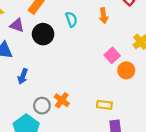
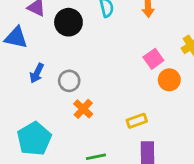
yellow rectangle: (104, 105) -> (137, 121), turned -32
gray circle: (42, 106) -> (69, 81), moved

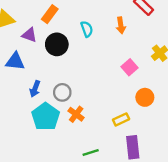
orange circle: (169, 80) -> (145, 97), moved
cyan pentagon: (34, 139) -> (46, 117), moved

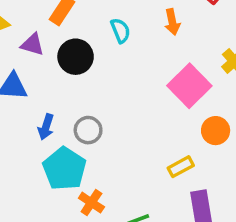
pink square: (130, 67) -> (189, 86), size x1.6
orange cross: (76, 114) -> (91, 203), moved

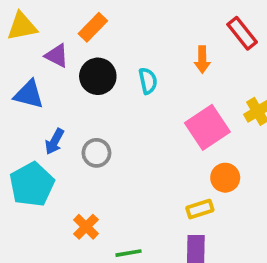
cyan semicircle: (120, 31) -> (148, 81), moved
yellow rectangle: (181, 167) -> (200, 209), moved
cyan pentagon: (64, 169) -> (32, 184), moved

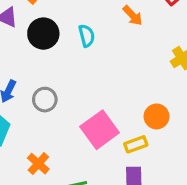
orange arrow: (202, 60) -> (133, 16), turned -40
pink square: (207, 127) -> (100, 130), moved

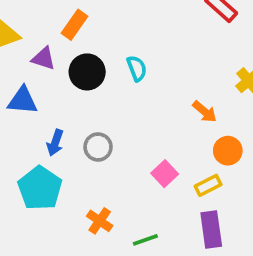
orange arrow: (133, 16) -> (205, 112), moved
pink square: (100, 130) -> (165, 174), size x0.6

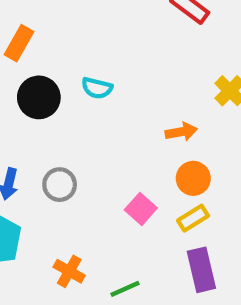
cyan semicircle: (137, 68) -> (97, 88), turned 130
orange arrow: (205, 112) -> (181, 132), turned -45
orange circle: (228, 151) -> (193, 178), moved

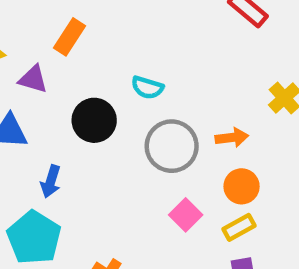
black circle: (39, 97) -> (94, 120), moved
gray circle: (60, 185) -> (172, 146), moved, size x1.5

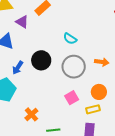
black circle: (94, 120) -> (41, 60), moved
orange arrow: (232, 138) -> (102, 62), moved

